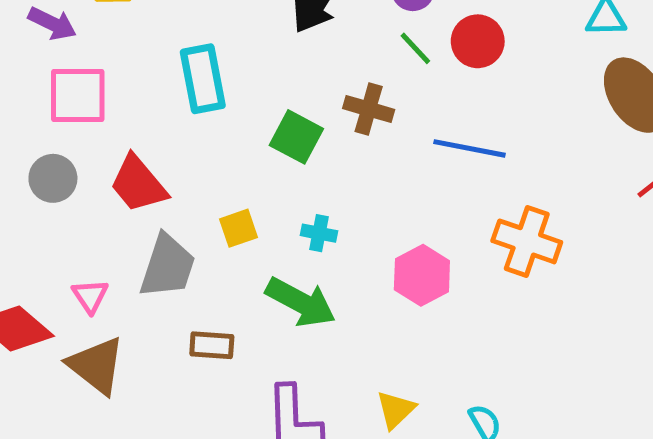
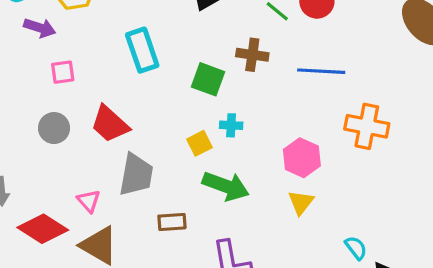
pink square: (78, 95) -> (63, 72), size x0.6
yellow square: (238, 228) -> (199, 143), moved
cyan cross: (319, 233) -> (231, 125), moved
yellow triangle: (396, 410) -> (301, 202), moved

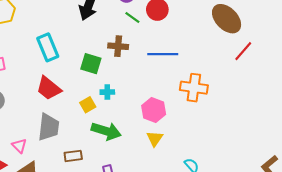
red trapezoid: (110, 124) -> (49, 88), moved

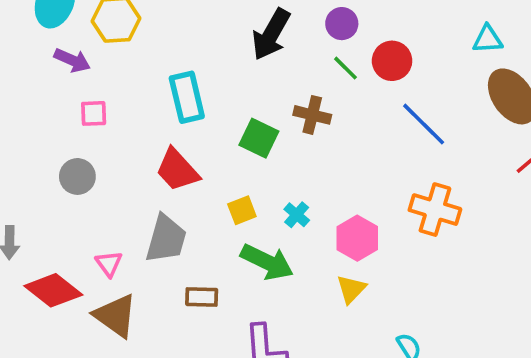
blue line: (163, 54) -> (424, 124), moved, turned 36
cyan cross: (107, 92) -> (297, 215), moved, turned 32

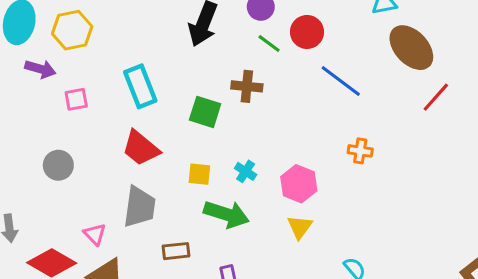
pink square: (94, 113) -> (76, 99), moved
yellow square: (242, 210) -> (199, 174), turned 35
orange cross: (435, 210) -> (360, 151), size x0.6

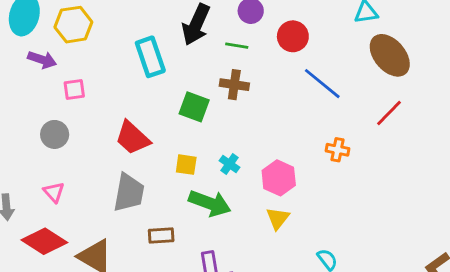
green line: (269, 43) -> (237, 46), moved, turned -30
cyan rectangle: (140, 86) -> (150, 57), moved
red line: (436, 97) -> (389, 113), moved
gray circle: (58, 165) -> (55, 134), moved
pink triangle: (95, 234) -> (54, 192), moved

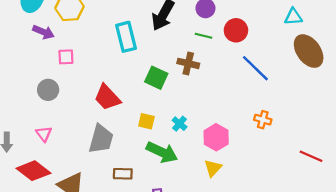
green line: (237, 46) -> (204, 36), moved
red line: (389, 113) -> (311, 156), moved, turned 65

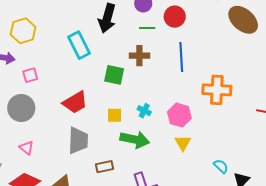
blue line: (255, 68) -> (181, 57), moved, turned 56
gray circle: (48, 90) -> (21, 108), size x1.4
red trapezoid: (107, 97) -> (75, 102), turned -64
orange cross: (263, 120) -> (217, 90), size x1.8

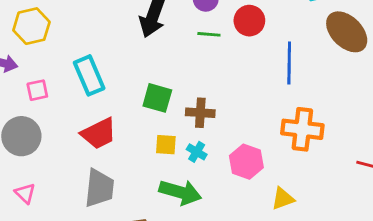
cyan rectangle: (79, 45) -> (89, 75), moved
brown cross: (139, 56) -> (200, 113), moved
blue line: (181, 57) -> (289, 63), moved
yellow square: (115, 115) -> (166, 145), moved
yellow triangle: (183, 143) -> (283, 199), moved, turned 36

